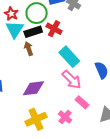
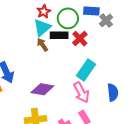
brown arrow: (29, 49) -> (42, 45), moved, turned -32
cyan rectangle: (69, 57) -> (86, 70), turned 60

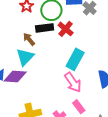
cyan triangle: (42, 27) -> (25, 57), moved
purple diamond: (42, 89) -> (15, 77), moved

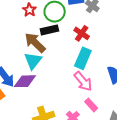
red cross: (66, 29) -> (82, 33), moved
brown arrow: (29, 39) -> (35, 43), size x1.6

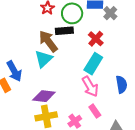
purple diamond: (25, 81) -> (44, 96), moved

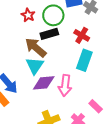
pink arrow: (90, 86) -> (65, 85), moved, turned 50
purple diamond: (44, 96) -> (44, 83), moved

